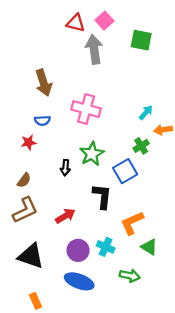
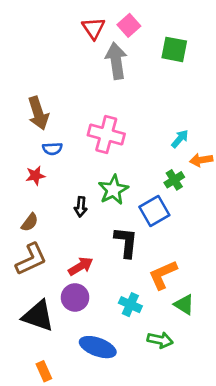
red triangle: (76, 23) -> (93, 28), turned 42
brown arrow: (44, 83) -> (38, 113), moved
purple circle: (78, 250) -> (75, 297), moved

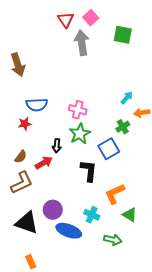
brown arrow: (38, 113) -> (18, 65), moved
pink cross: (106, 134) -> (78, 110), moved, size x0.7
blue semicircle: (52, 149) -> (37, 105), size x1.5
red arrow: (81, 266) -> (44, 163), moved
blue ellipse: (98, 347) -> (69, 231), moved

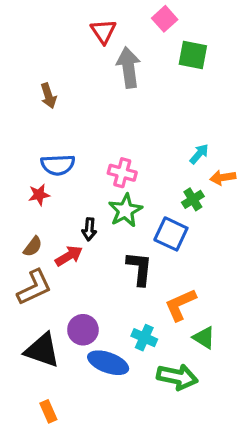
pink square: (91, 18) -> (165, 19), moved
brown arrow: (18, 65) -> (48, 96), moved, size x0.7
blue square: (109, 149) -> (171, 234), turned -35
green arrow: (113, 240) -> (177, 377), size x1.4

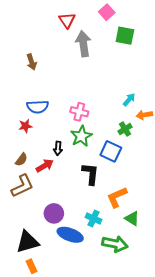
black triangle: (42, 350) -> (27, 242), moved, turned -35

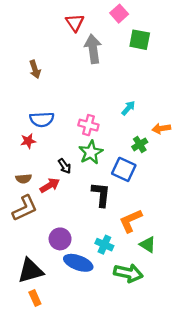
cyan arrow: (129, 100) -> (128, 108), moved
black arrow: (58, 148) -> (65, 166), turned -40
brown semicircle: (21, 160) -> (24, 179), turned 48

